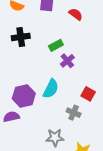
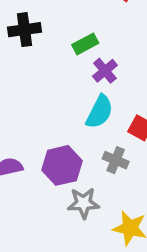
cyan semicircle: (51, 89) -> (100, 112), moved
purple hexagon: (24, 96) -> (62, 165), moved

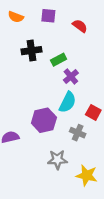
black cross: (24, 30) -> (32, 51), moved
purple hexagon: (62, 165) -> (44, 120), moved

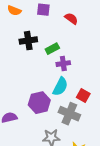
purple cross: (71, 76) -> (63, 64), turned 32
gray cross: (78, 133) -> (69, 114), size x1.5

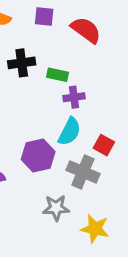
red semicircle: (71, 19) -> (86, 30), size x1.5
green rectangle: (52, 49) -> (58, 75), turned 40

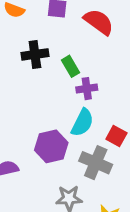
green rectangle: (58, 75) -> (70, 66), turned 48

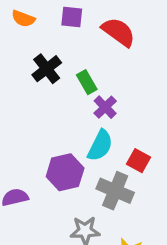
black cross: (35, 54) -> (47, 69), turned -30
purple cross: (87, 89) -> (105, 107), turned -36

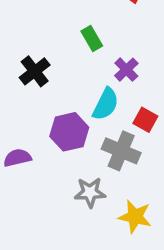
black cross: (47, 69) -> (35, 71), moved
purple cross: (105, 107) -> (126, 70), moved

